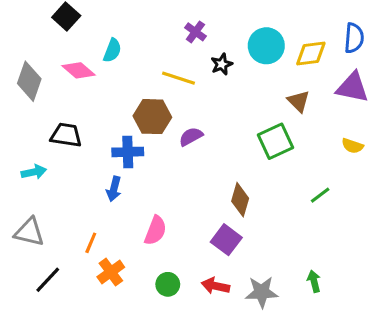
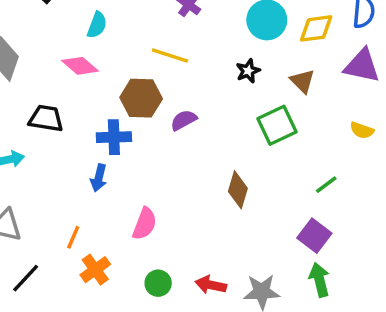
black star: (222, 64) -> (248, 71), moved
pink diamond: (78, 70) -> (80, 66), moved
purple square: (226, 240) -> (314, 236), moved
green arrow: (314, 281) -> (319, 280), size x1.4

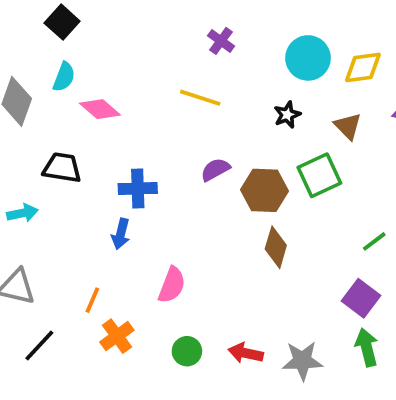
cyan semicircle: (97, 25) -> (64, 77), moved
brown hexagon: (141, 98) -> (264, 190), moved

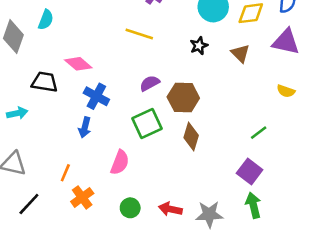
pink diamond: (100, 109) -> (78, 64), moved
green square: (319, 175) -> (147, 123), moved
blue cross: (138, 188) -> (96, 96), turned 30

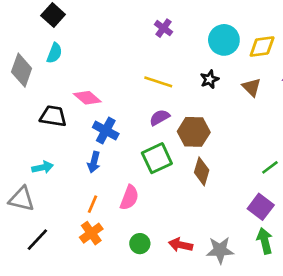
yellow line: (139, 34) -> (158, 82), moved
cyan arrow: (17, 113) -> (43, 167), moved
orange line: (65, 173) -> (93, 204), moved

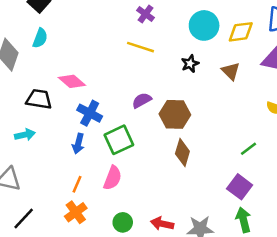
yellow line: (158, 82) -> (140, 47), moved
green square: (157, 158) -> (119, 140), moved
cyan arrow: (43, 167) -> (25, 135), moved

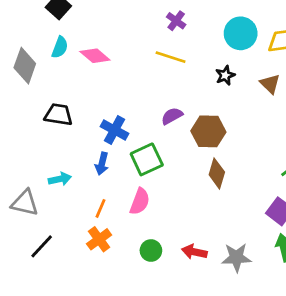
pink diamond: (72, 81) -> (95, 56), moved
cyan arrow: (25, 135) -> (60, 179), moved

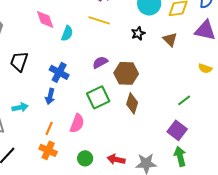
cyan semicircle: (60, 47) -> (67, 33), moved
pink diamond: (95, 56) -> (45, 19), turned 30
black trapezoid: (58, 115) -> (19, 61), turned -80
green square: (147, 159) -> (98, 97), moved
orange cross: (99, 239) -> (48, 150), turned -30

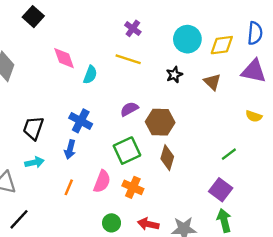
black trapezoid: (19, 61) -> (33, 128), moved
orange cross: (48, 150) -> (133, 187), moved

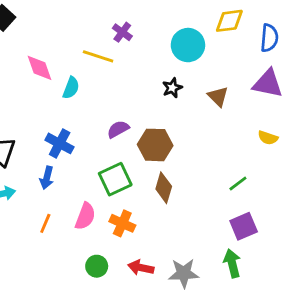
yellow diamond: (222, 45) -> (229, 21), moved
yellow line: (128, 59) -> (98, 56), moved
purple square: (221, 190) -> (244, 226), moved, turned 30

